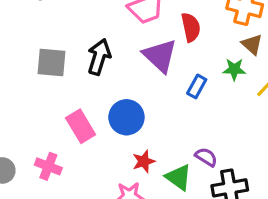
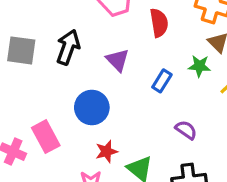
purple triangle: (160, 56) -> (118, 60), moved, size x0.7
pink rectangle: (81, 126) -> (46, 137), moved
purple semicircle: (206, 157) -> (186, 130), moved

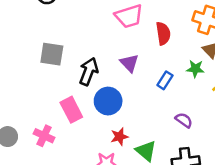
black arrow: (68, 47) -> (89, 72), moved
pink rectangle: (46, 137) -> (71, 110), moved

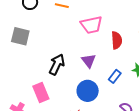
gray square: (52, 54) -> (20, 36), moved
blue circle: (108, 101) -> (88, 91), moved

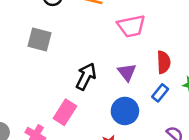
red semicircle: (117, 40) -> (164, 62), moved
pink rectangle: (41, 93) -> (65, 112), turned 54

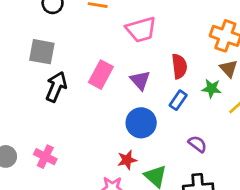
black arrow: (86, 76) -> (56, 87), moved
pink rectangle: (65, 112) -> (101, 75), moved

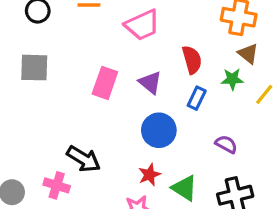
black arrow: (56, 87) -> (84, 159), moved, turned 108

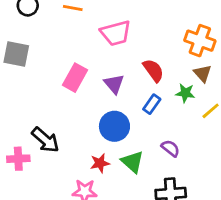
red semicircle: (192, 60) -> (153, 70), turned -30
pink cross: (57, 185) -> (18, 159), turned -30
green triangle: (185, 188) -> (133, 162), moved

